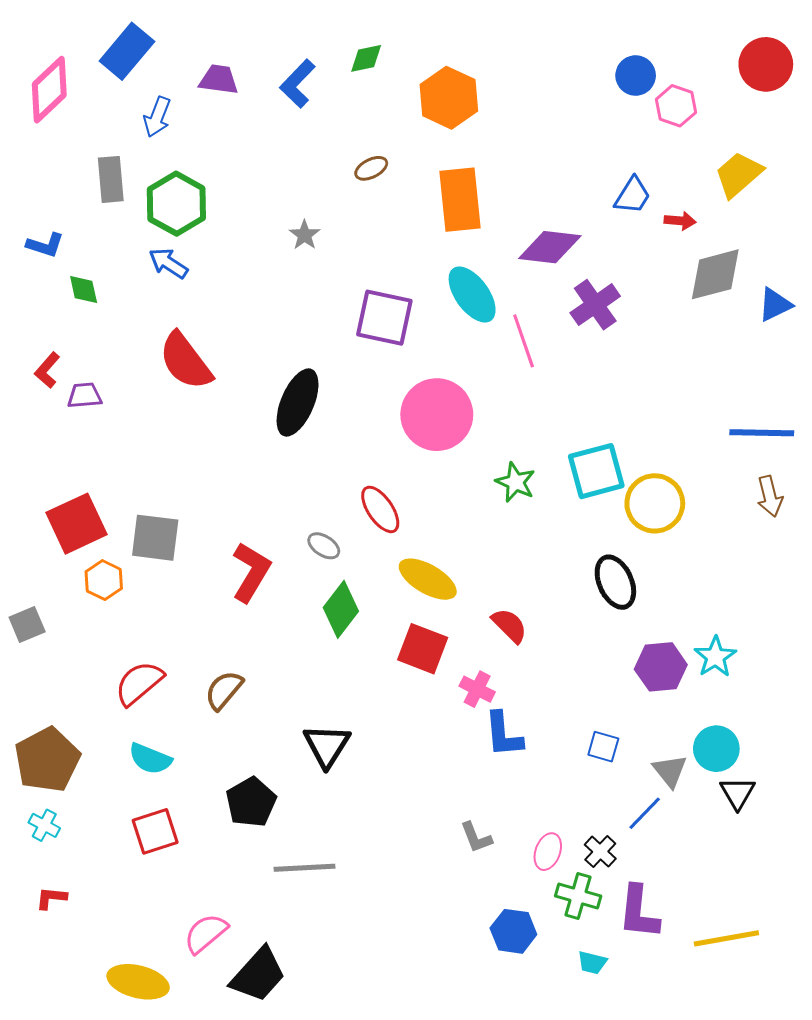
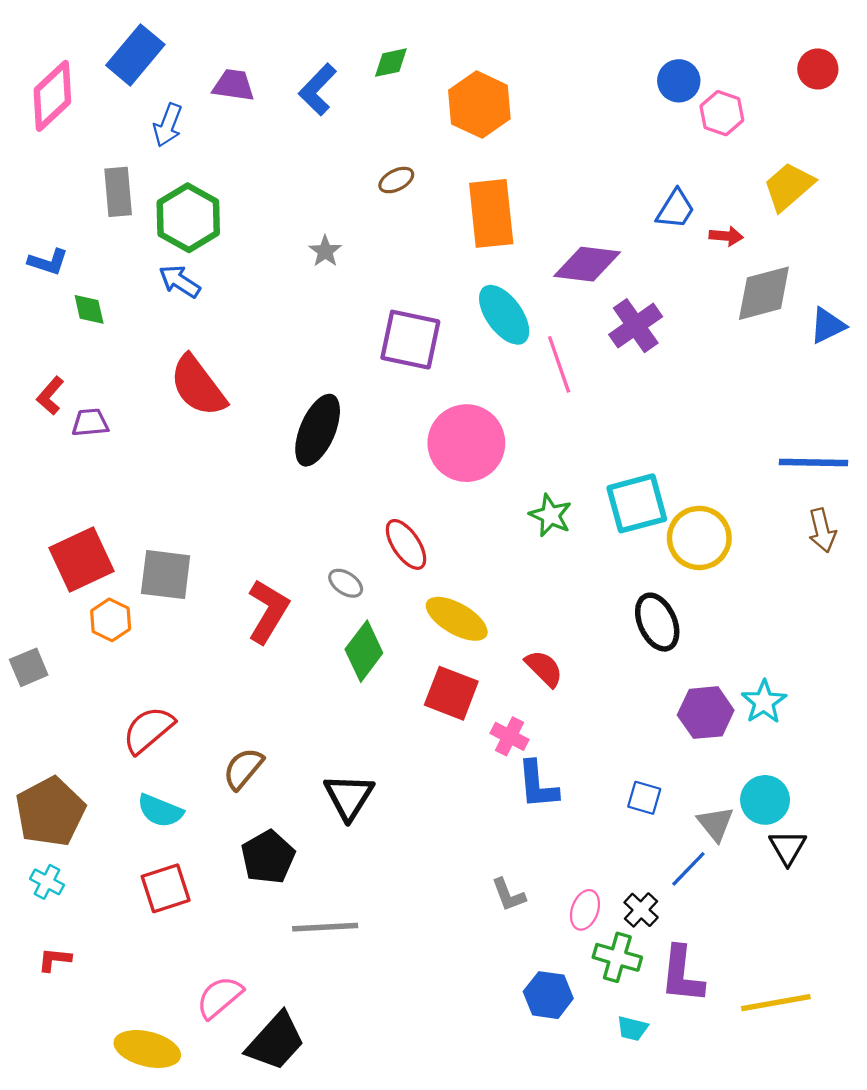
red circle: (766, 64) -> (818, 69), size x0.7
brown semicircle: (224, 690) -> (243, 769), moved

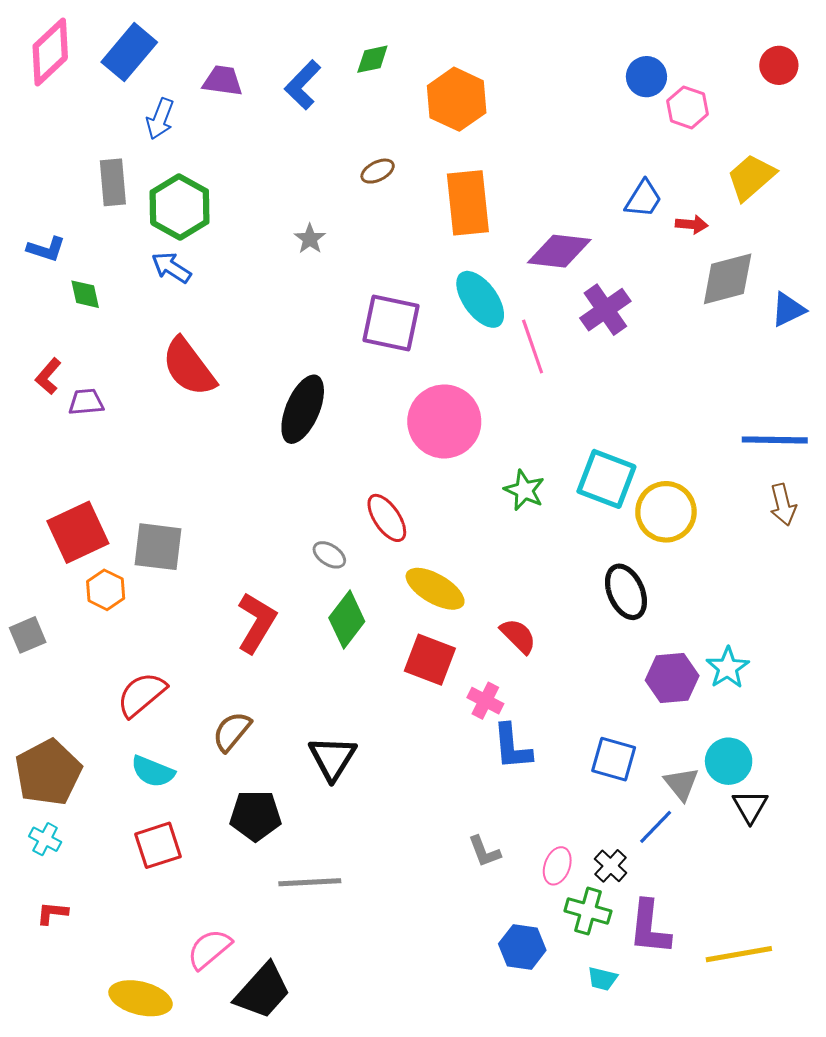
pink diamond: (52, 96) -> (50, 52), moved
cyan square: (637, 503) -> (606, 479), turned 36
red L-shape: (268, 611) -> (256, 623), moved
blue square: (644, 798) -> (614, 759), size x1.4
black pentagon: (268, 857) -> (255, 816), turned 30

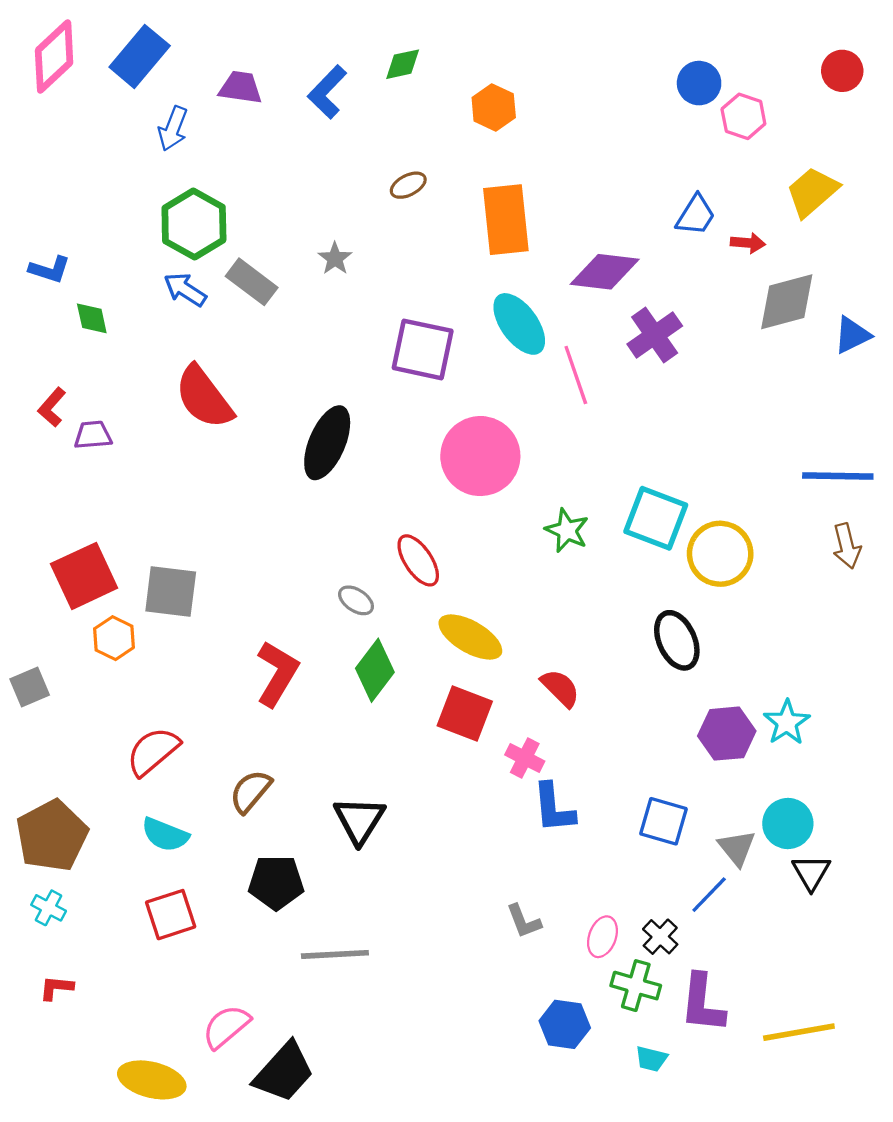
orange hexagon: (457, 99) -> (494, 107), size x0.7
gray rectangle: (113, 182) -> (252, 282), moved, turned -48

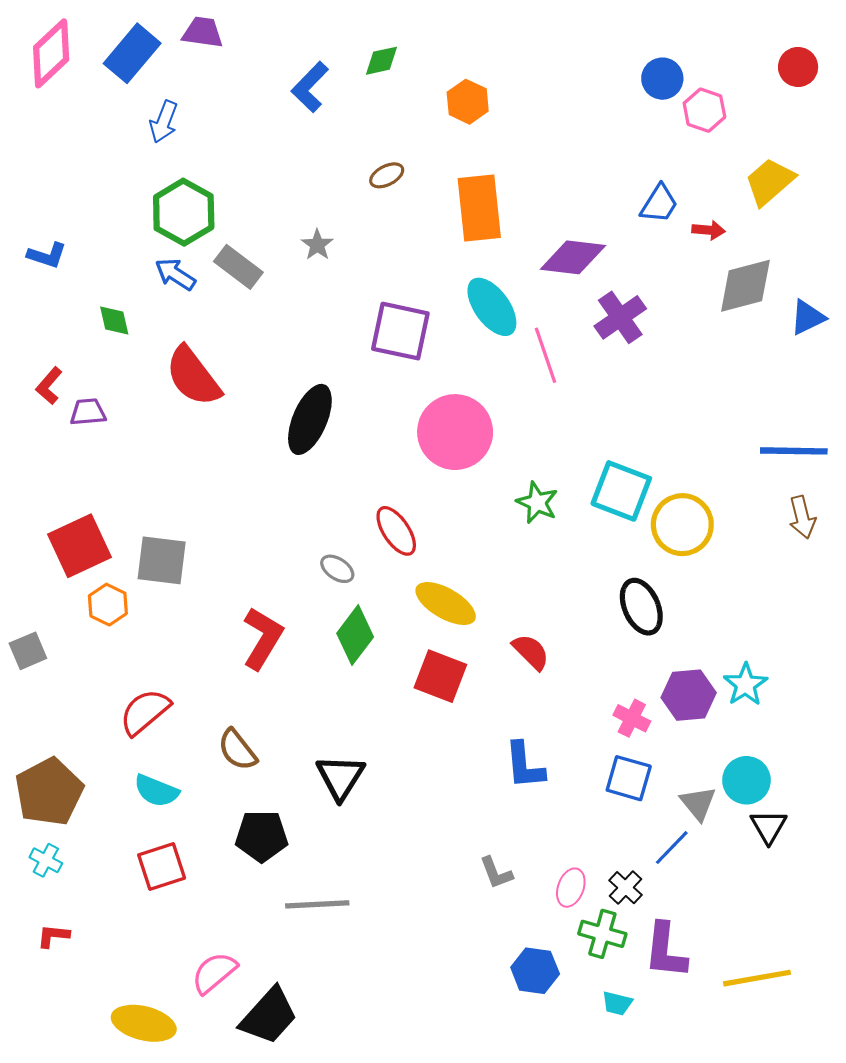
purple trapezoid: (241, 87) -> (203, 32), moved
green diamond: (92, 318) -> (114, 321), moved
pink cross: (525, 758) -> (632, 718), moved
brown semicircle: (251, 791) -> (237, 750), turned -78

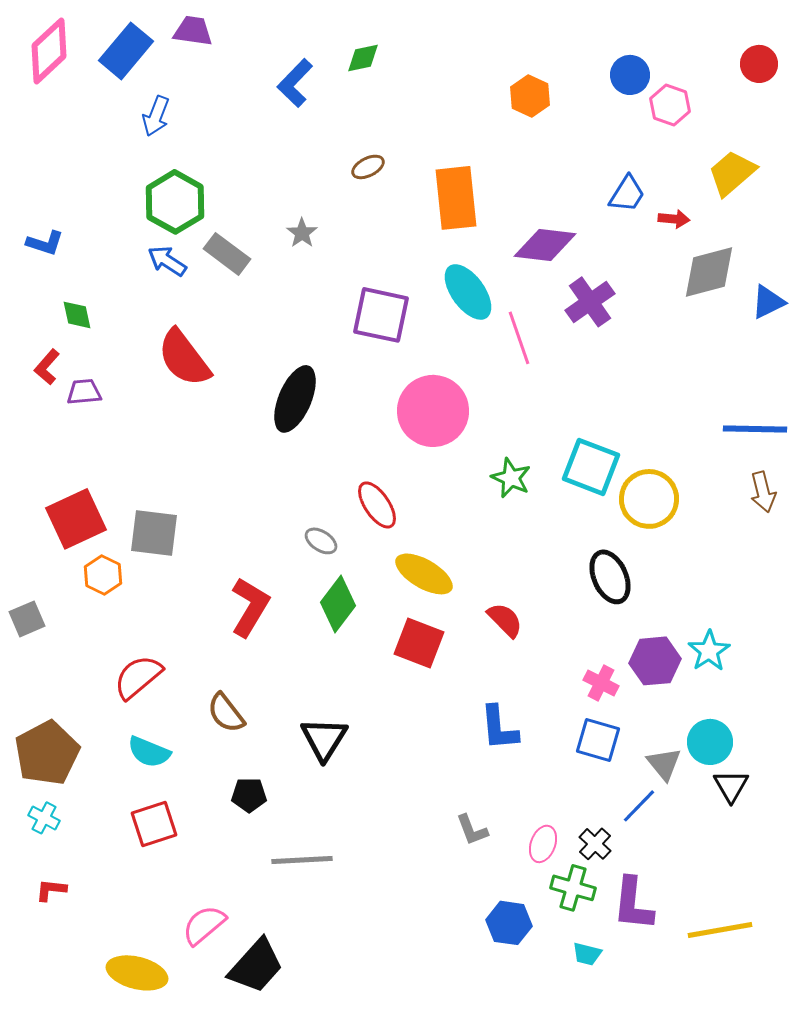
orange hexagon: (468, 102) -> (530, 96), moved
green diamond: (114, 321) -> (77, 315), moved
black pentagon: (262, 836) -> (249, 795), size x0.7

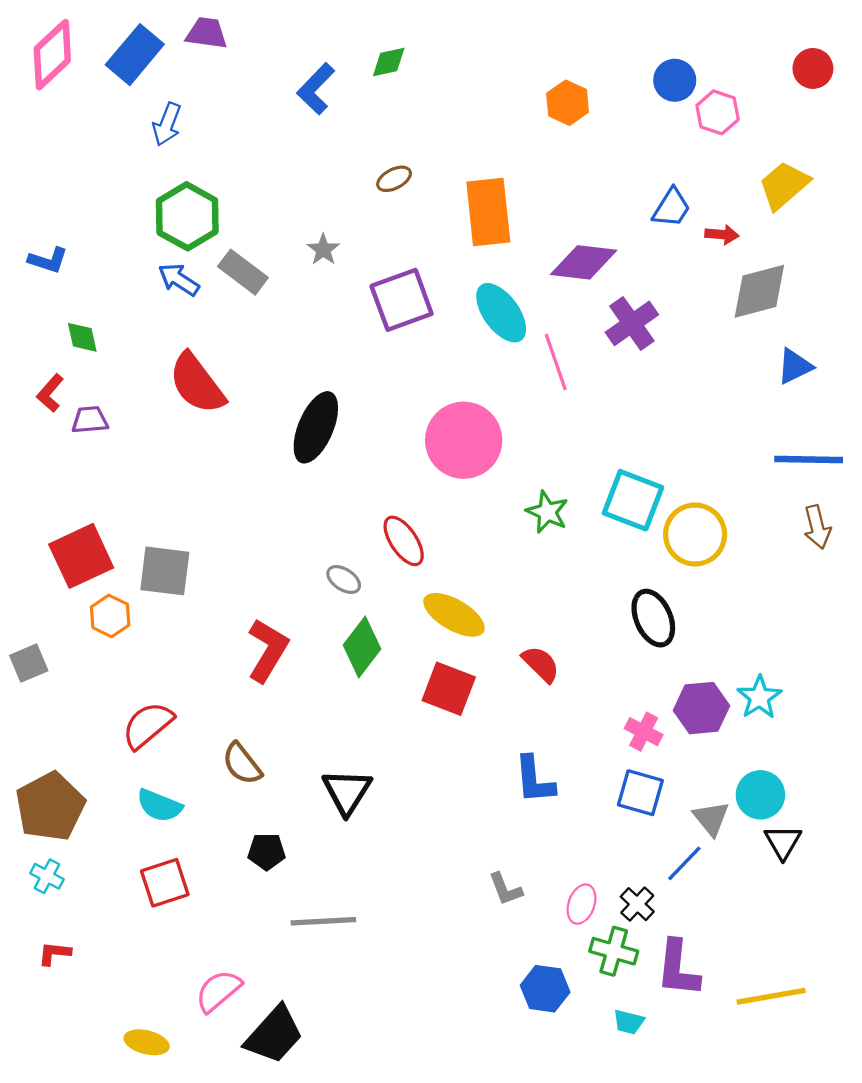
blue triangle: (768, 302) -> (795, 366), moved
purple square: (381, 315) -> (402, 300), moved, turned -32
yellow ellipse: (137, 973) -> (147, 1042), size x0.7

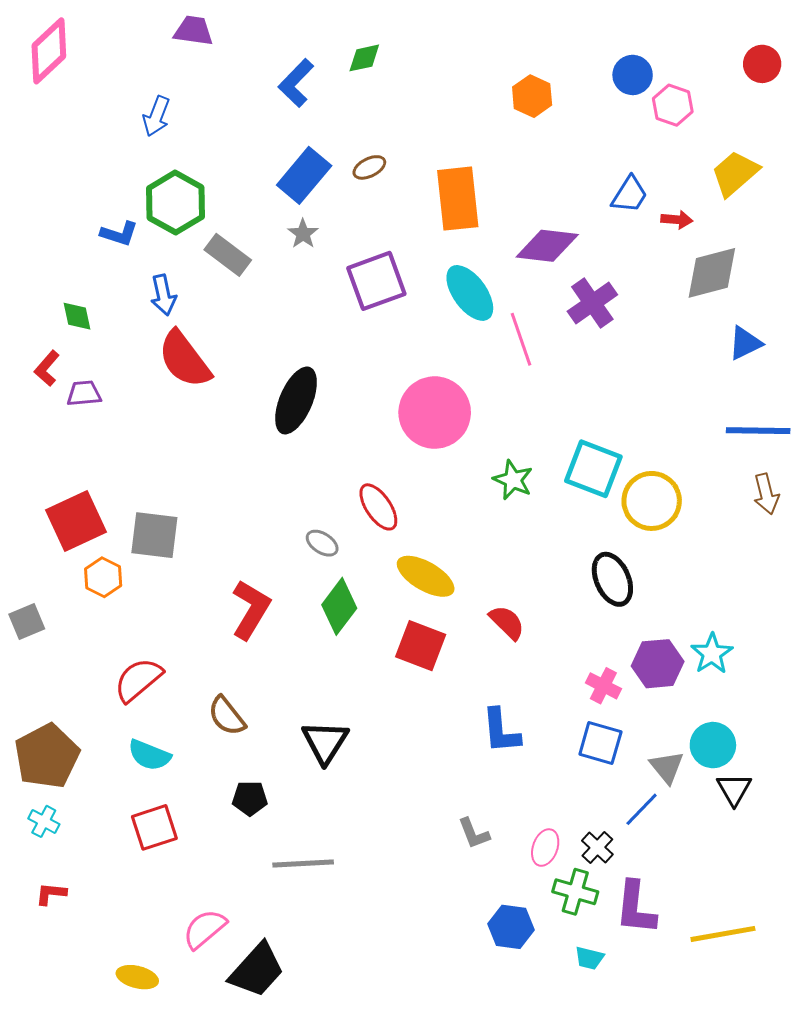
blue rectangle: (135, 55) -> (304, 175), moved
blue L-shape: (48, 260) -> (119, 234), moved
blue arrow: (179, 280) -> (163, 295), moved, turned -135

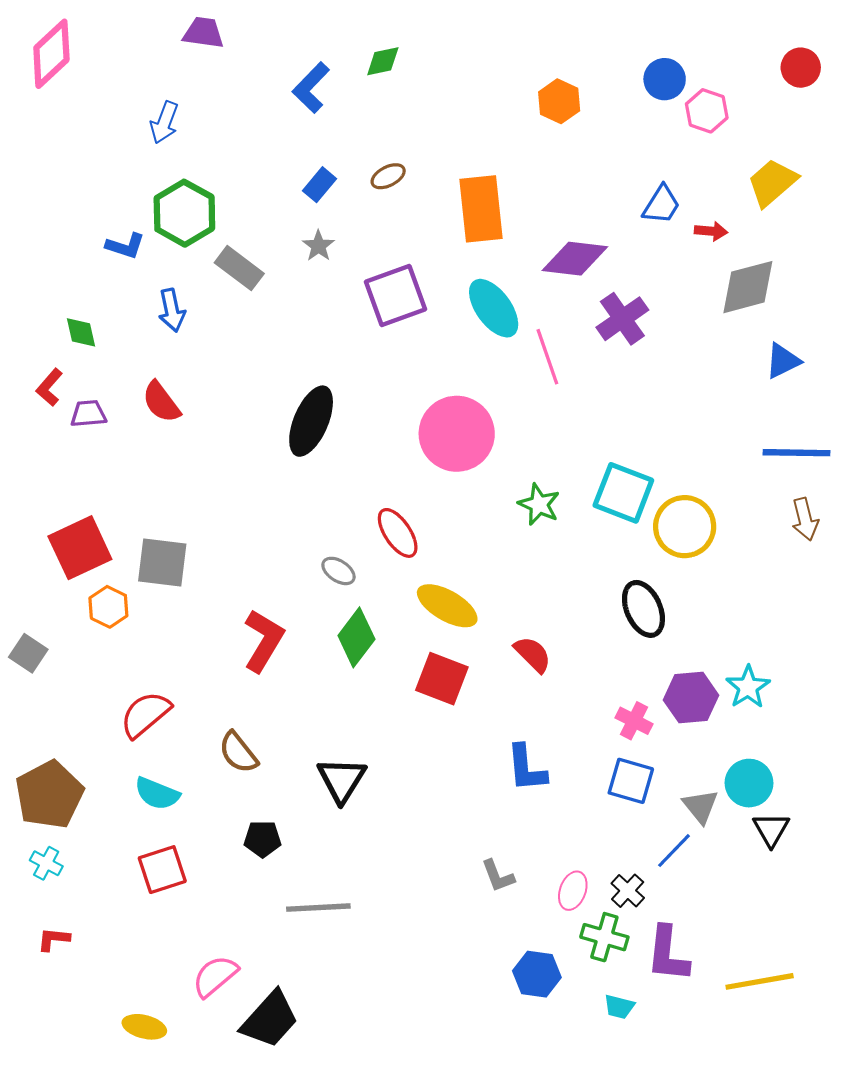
blue rectangle: (304, 175) -> (319, 185), size x0.6
red semicircle: (184, 359) -> (161, 402), moved, size x0.7
gray square: (27, 621) -> (28, 653), turned -33

